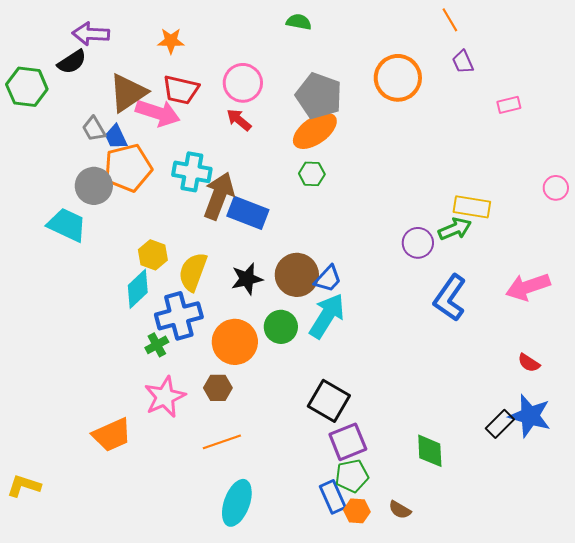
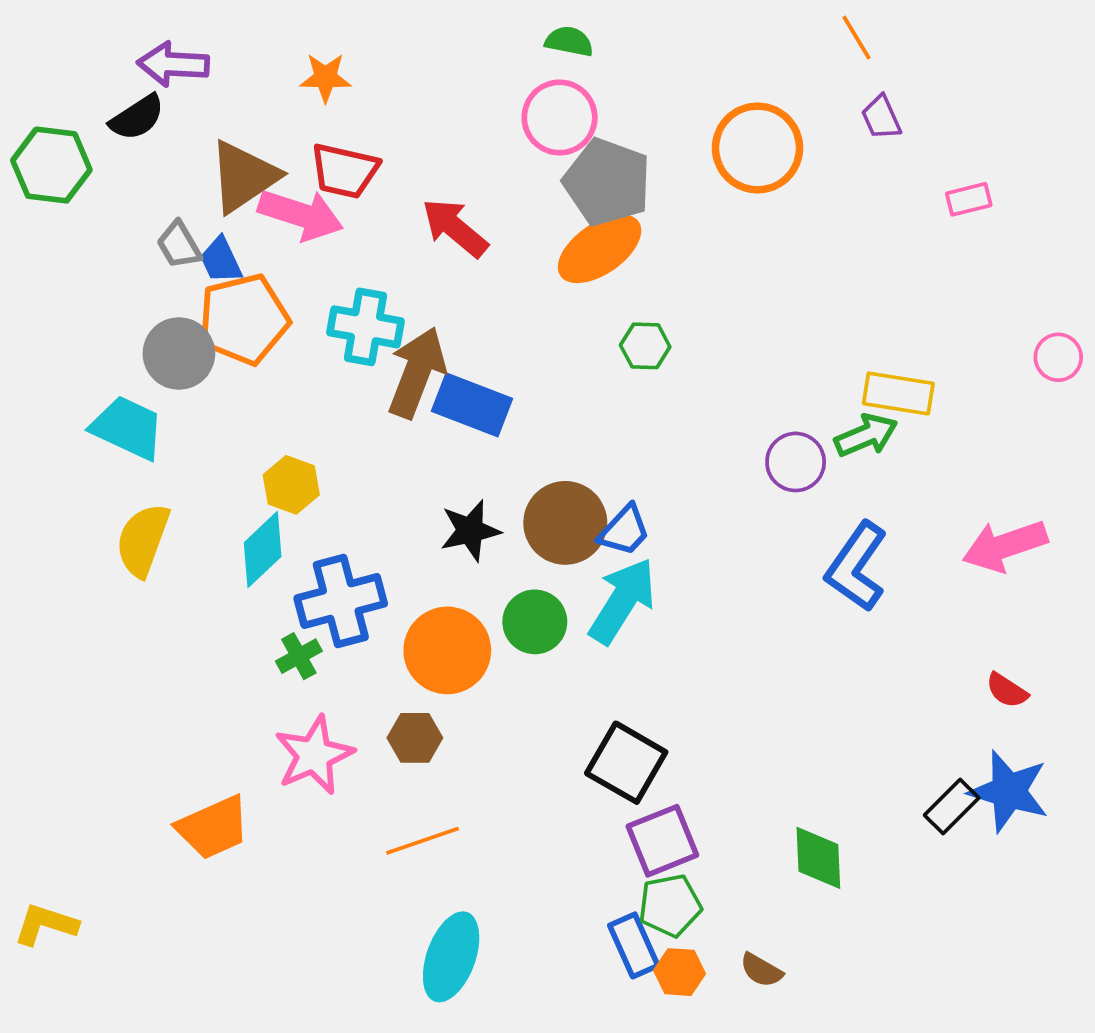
pink circle: (243, 83) -> (560, 117), moved
red arrow: (239, 120) -> (455, 228), size x1.4
green hexagon: (312, 174) -> (645, 346), moved
yellow semicircle: (193, 272) -> (143, 540), moved

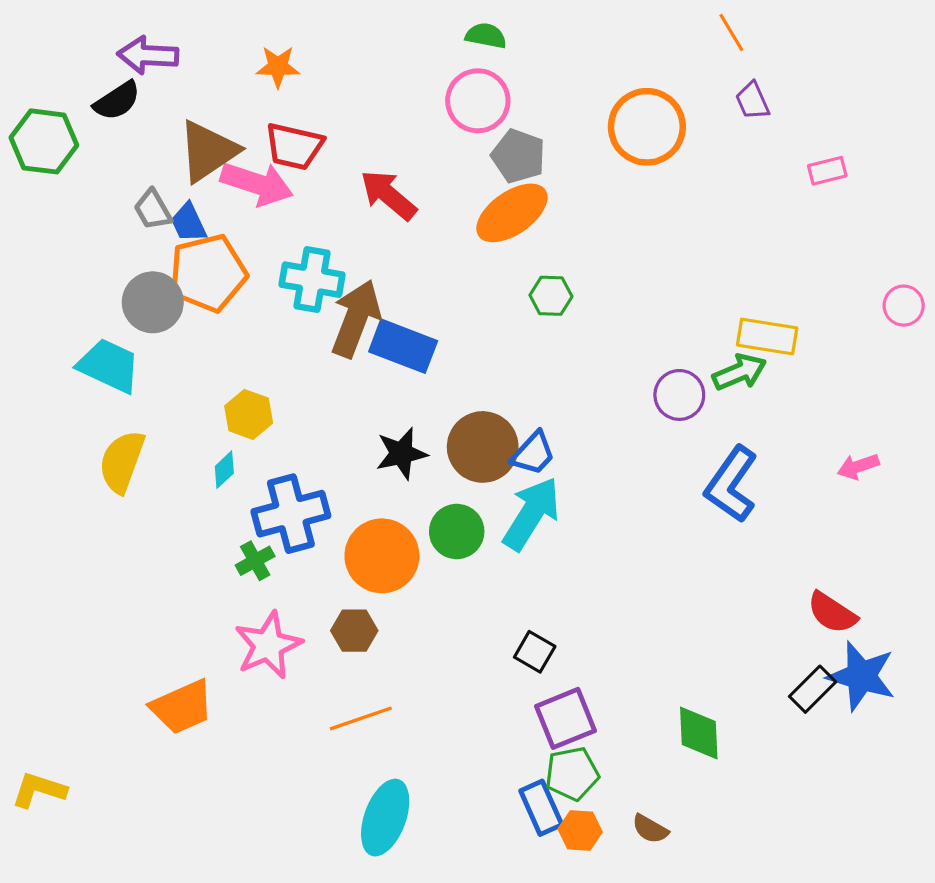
gray pentagon: (607, 182) -> (518, 156), size x0.7
pink arrow: (1005, 546) -> (858, 466), size x0.6
cyan diamond: (263, 550) -> (224, 470), size x0.6
red semicircle: (1007, 690) -> (832, 613), moved, size x1.4
black square: (626, 763) -> (535, 652), size x0.6

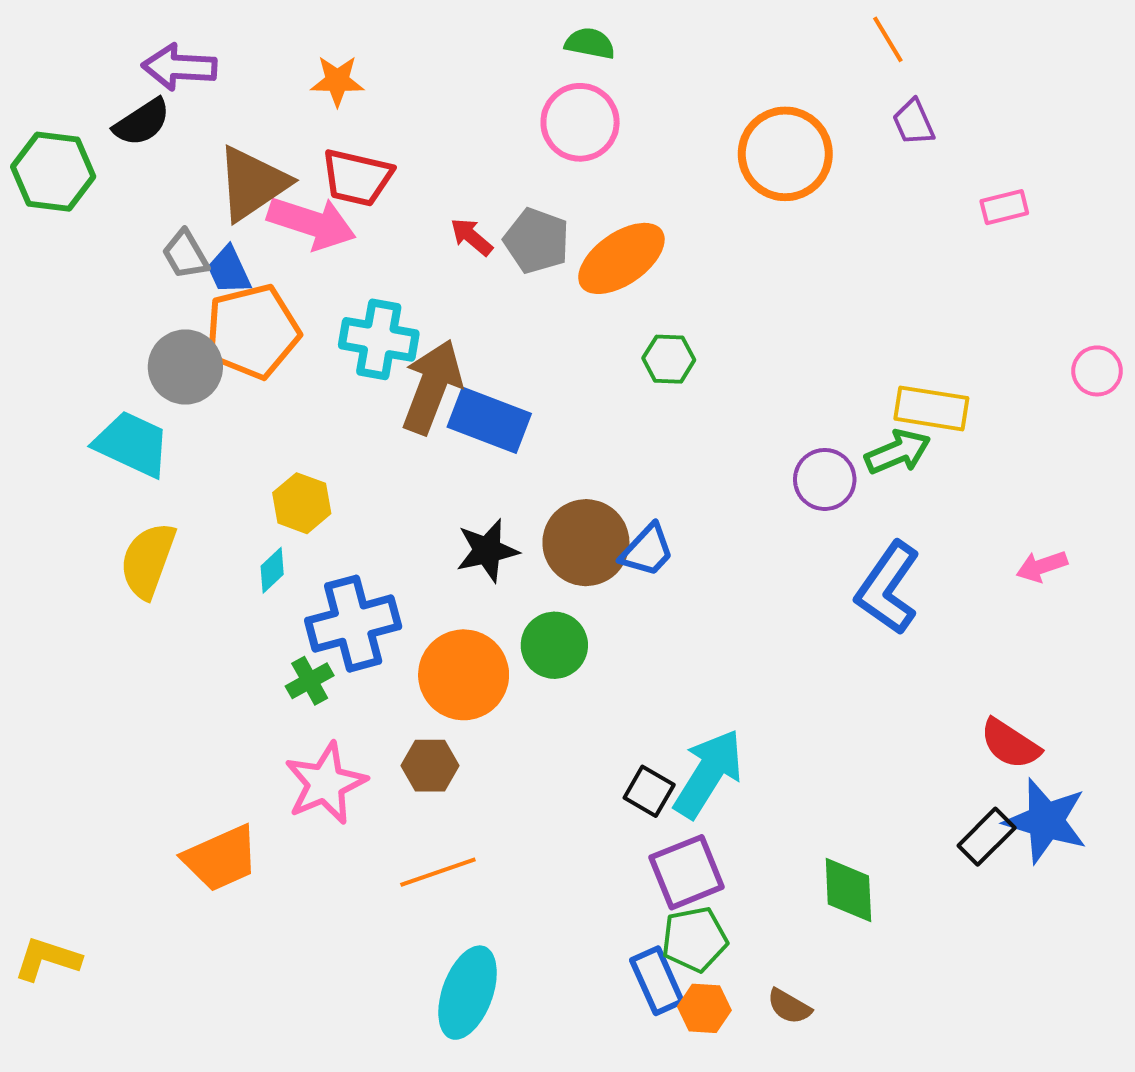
gray pentagon: (518, 156) -> (537, 241), moved
red arrow: (388, 195) -> (471, 237), size x0.6
cyan arrow: (531, 514) -> (708, 774), moved

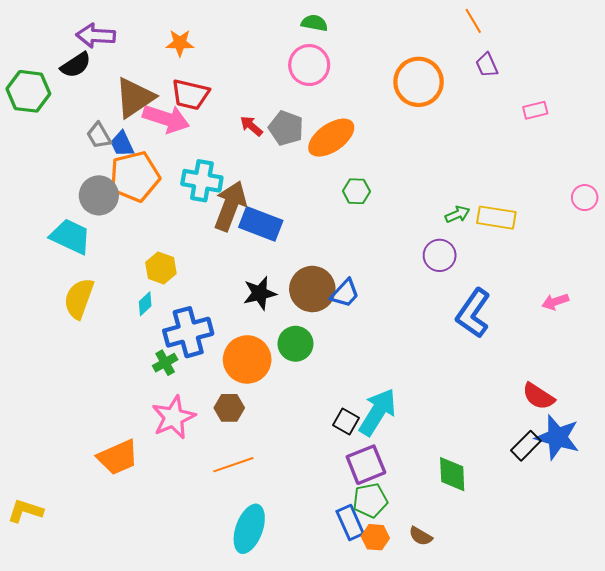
green arrow: (898, 452) -> (457, 214), moved, size x0.7

